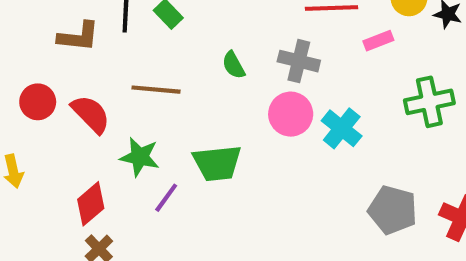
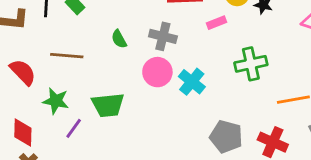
red diamond: (91, 204) -> (23, 133), turned -48

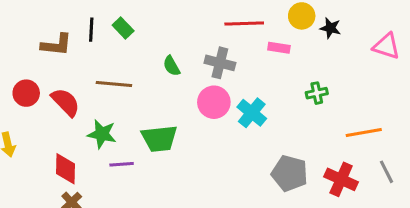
pink rectangle: (217, 23) -> (279, 48), turned 30
green cross: (251, 64) -> (317, 93), size x0.6
purple line: (74, 128) -> (122, 164), turned 50

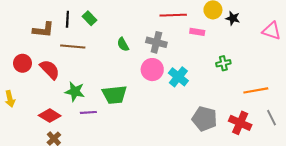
brown line: (114, 84) -> (73, 47), moved
red diamond: (66, 169) -> (50, 116), turned -60

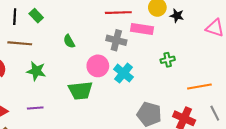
pink rectangle: (197, 32) -> (142, 29), size x1.5
gray cross: (156, 42) -> (116, 40), moved
green star: (75, 91) -> (36, 71), moved
green trapezoid: (115, 95) -> (80, 91), moved

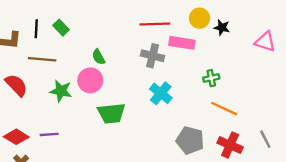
pink circle: (98, 66) -> (90, 80), moved
orange line: (199, 86) -> (224, 109), moved, turned 35
purple line: (35, 108) -> (49, 134), moved

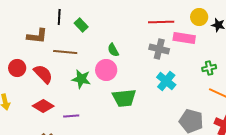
black line: (36, 29) -> (59, 17), moved
red diamond: (16, 137) -> (43, 106), moved

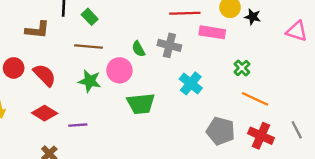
gray cross: (159, 49) -> (169, 45), moved
green semicircle: (113, 50) -> (138, 49), moved
brown line: (65, 52) -> (89, 47), moved
green cross: (209, 68) -> (242, 68), turned -32

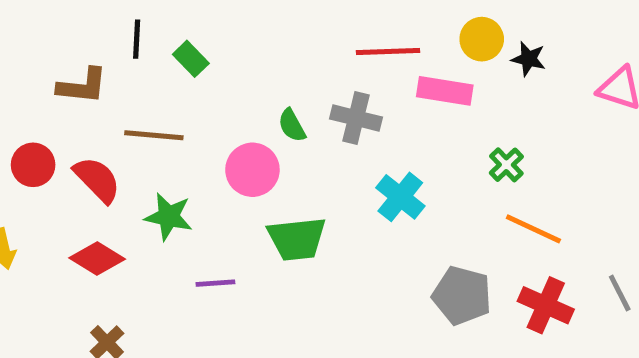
brown line: (89, 47) -> (154, 135), moved
green star: (90, 81) -> (169, 217), moved
purple line: (78, 125) -> (215, 283), moved

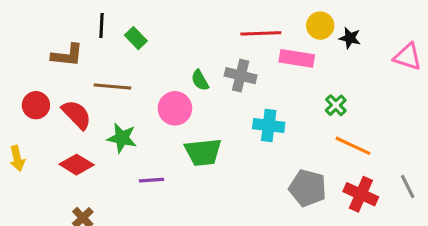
cyan cross: (400, 197) -> (269, 126), turned -32

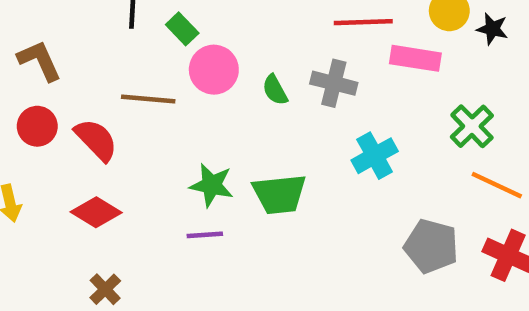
brown L-shape: (67, 55) -> (40, 61), moved, turned -120
green cross: (336, 105) -> (472, 126), size x1.4
pink circle: (175, 108) -> (214, 70), moved
cyan cross: (269, 126) -> (375, 156), turned -36
green star: (122, 138) -> (212, 185), moved

